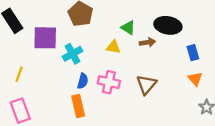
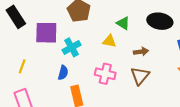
brown arrow: (147, 42) -> (141, 52), moved
blue semicircle: (83, 81) -> (63, 73), moved

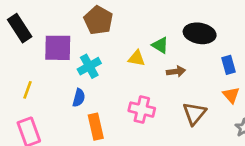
green triangle: (123, 23) -> (160, 45), moved
pink cross: (105, 74) -> (142, 110), moved
brown triangle: (140, 76) -> (194, 113), moved

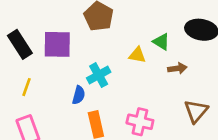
black rectangle: (20, 28) -> (20, 44), moved
cyan cross: (89, 66) -> (99, 75), moved
pink cross: (142, 110) -> (140, 122), moved

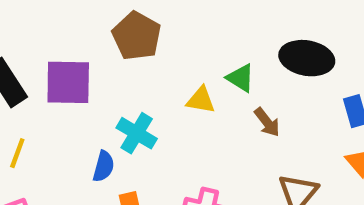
brown arrow: (177, 68) -> (267, 122), turned 60
cyan cross: (99, 75) -> (137, 133), turned -30

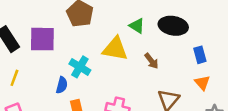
green triangle: (241, 78) -> (137, 26), moved
yellow triangle: (201, 100) -> (115, 49), size x1.6

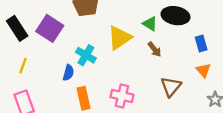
green triangle: (137, 26) -> (150, 24), moved
purple square: (42, 39) -> (50, 28), turned 32
yellow triangle: (115, 49) -> (120, 38), turned -44

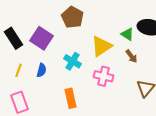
blue semicircle: (68, 73) -> (41, 70), moved
pink cross: (122, 96) -> (103, 76), moved

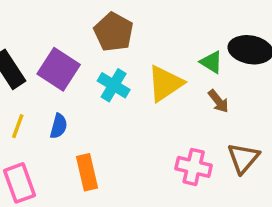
cyan cross: (72, 61) -> (114, 85), moved
pink cross: (103, 76) -> (194, 167), moved
orange rectangle: (70, 98) -> (87, 172), moved

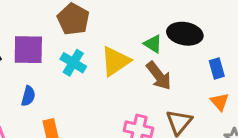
purple square: (59, 69) -> (28, 50), turned -32
brown arrow: (218, 101) -> (159, 76), size x1.5

